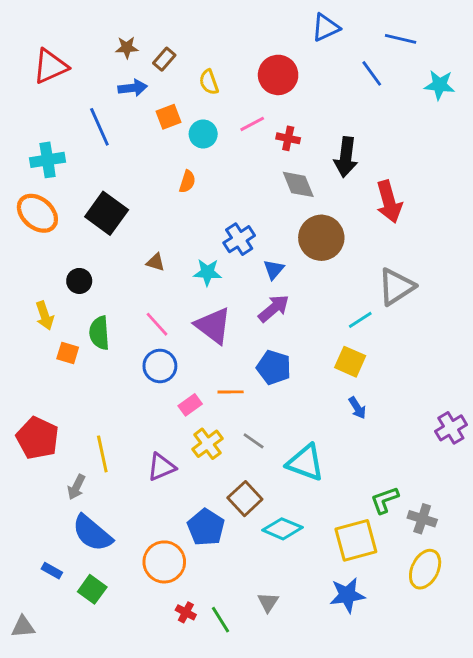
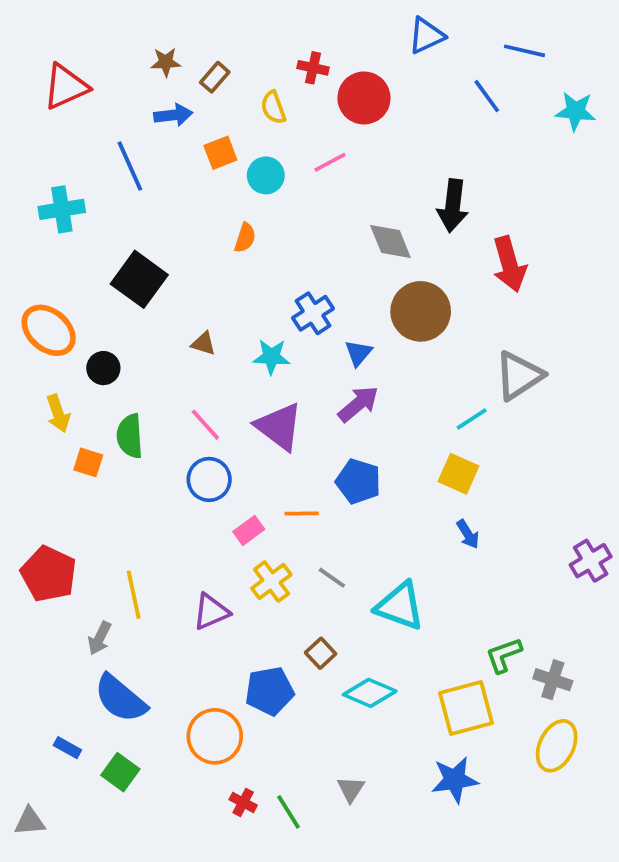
red cross: (288, 138) -> (313, 68), moved
orange ellipse: (37, 213) -> (49, 330), moved
brown square: (245, 499) -> (321, 653), size x0.7
blue pentagon: (206, 527) -> (270, 691), turned 30

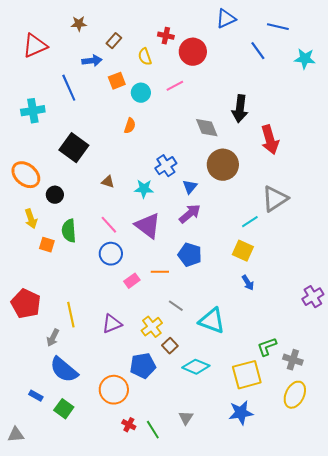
brown star: (166, 62) -> (79, 24), moved
yellow cross: (271, 581) -> (152, 327), moved

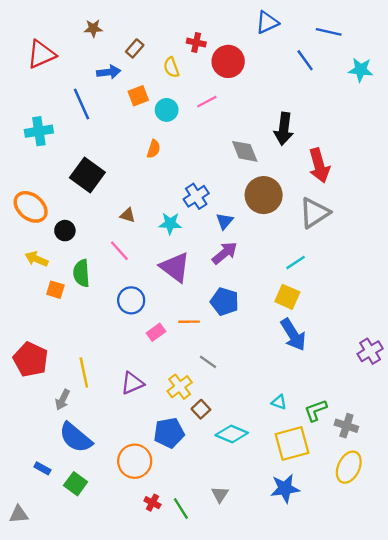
gray triangle: (275, 199) -> (314, 213), moved
yellow arrow: (31, 219) -> (37, 259), turned 132
pink line: (109, 225) -> (119, 251), moved
blue arrow: (248, 283) -> (293, 335), size x1.8
cyan triangle: (212, 321) -> (279, 402), moved, size x0.5

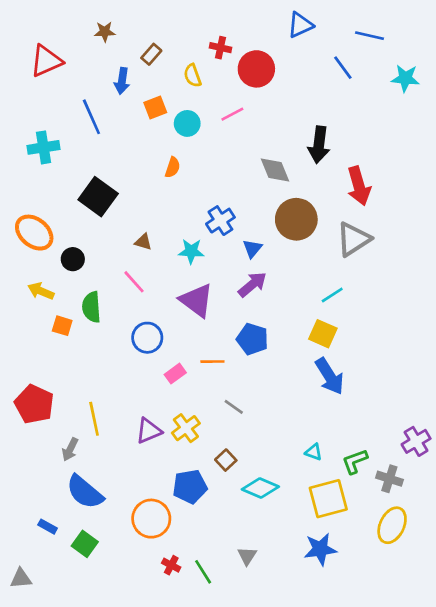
blue arrow: (109, 72) -> (122, 81), turned 105
purple cross: (370, 351) -> (416, 441), moved
yellow cross: (180, 387) -> (186, 428), moved

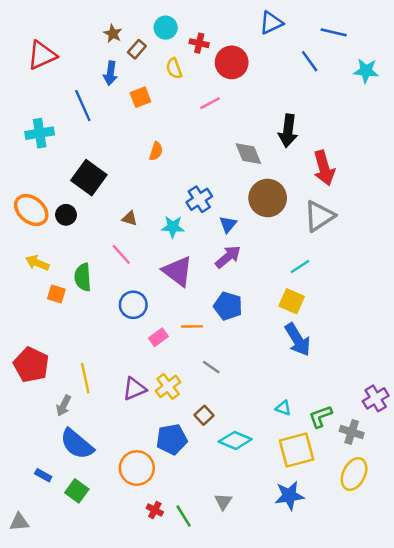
brown star: (105, 32) -> (113, 34), moved, turned 30
cyan circle: (187, 123) -> (166, 28), moved
black circle: (73, 259) -> (66, 215), moved

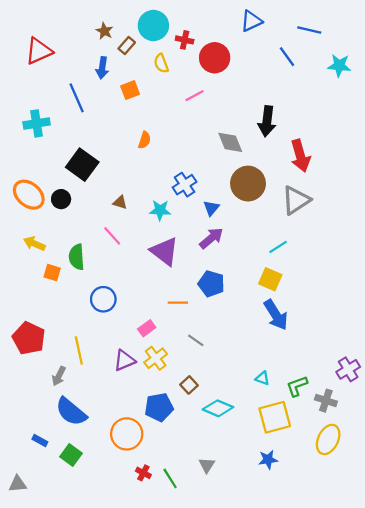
cyan circle: (166, 28) -> (153, 25), size x1.4
blue circle: (133, 305) -> (103, 299), moved
pink rectangle: (158, 337) -> (147, 328), moved
blue star: (289, 496) -> (268, 460), size x0.7

